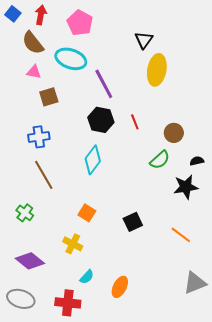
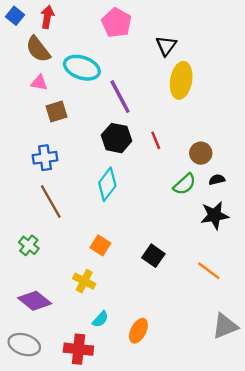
pink pentagon: (80, 23) -> (117, 23), moved
black semicircle: (197, 161) -> (217, 180), moved
black square: (133, 222) -> (153, 256), turned -30

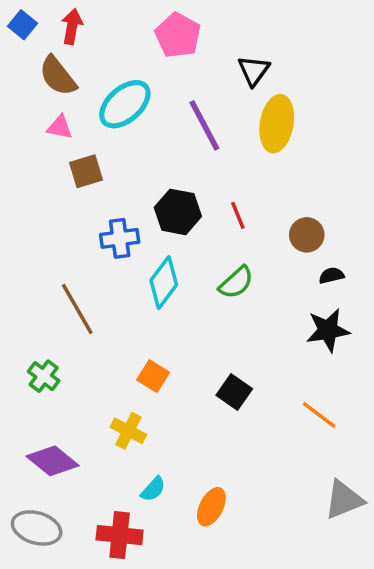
cyan ellipse: (82, 68) -> (125, 104), turned -60
purple line: (120, 97) -> (204, 125), moved
blue cross: (45, 158) -> (120, 238), moved
green semicircle: (185, 184) -> (236, 283), moved

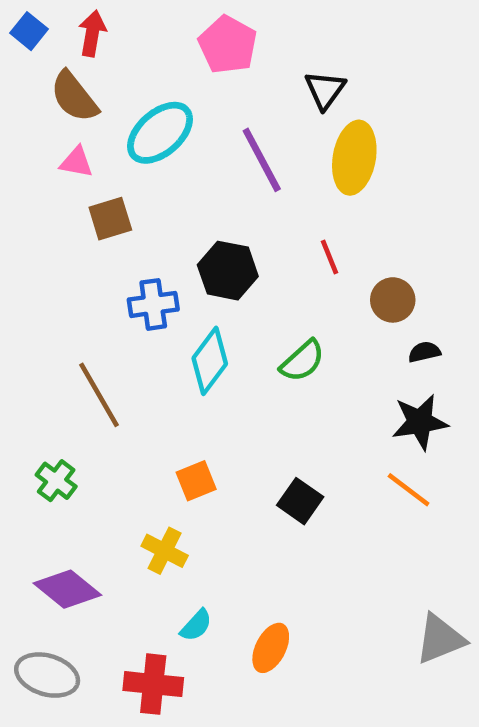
red line: (238, 215) -> (329, 257), moved
orange square: (153, 376) -> (196, 481), turned 36
orange line: (319, 415) -> (409, 490), moved

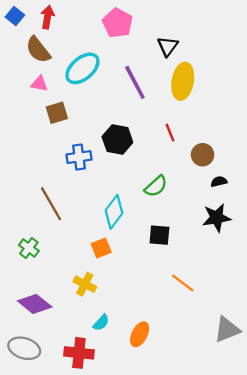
cyan diamond: (210, 361) -> (114, 212), moved
orange line: (409, 490) -> (183, 283), moved
black square: (300, 501) -> (159, 235), moved, turned -30

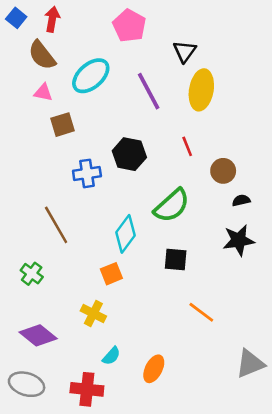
green semicircle: (156, 186) -> (172, 206), size x1.4

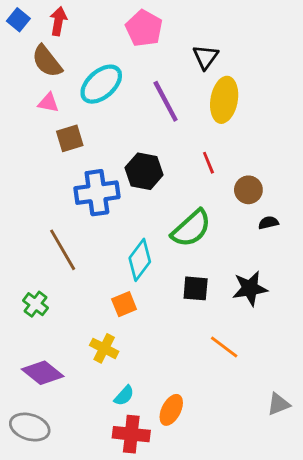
blue cross: (87, 173) -> (97, 193), size x1.4
black star: (239, 240) -> (250, 288), moved
gray triangle: (250, 364) -> (278, 404), size x0.7
red cross: (87, 389) -> (131, 434), moved

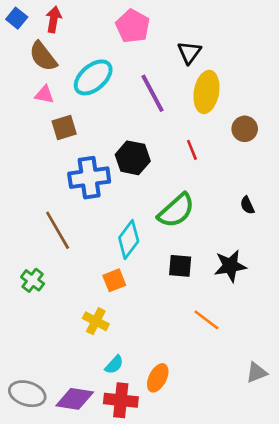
brown circle: (248, 190) -> (245, 129), moved
black semicircle: (268, 223) -> (247, 205), turned -102
purple diamond: (43, 373) -> (75, 399), moved, turned -30

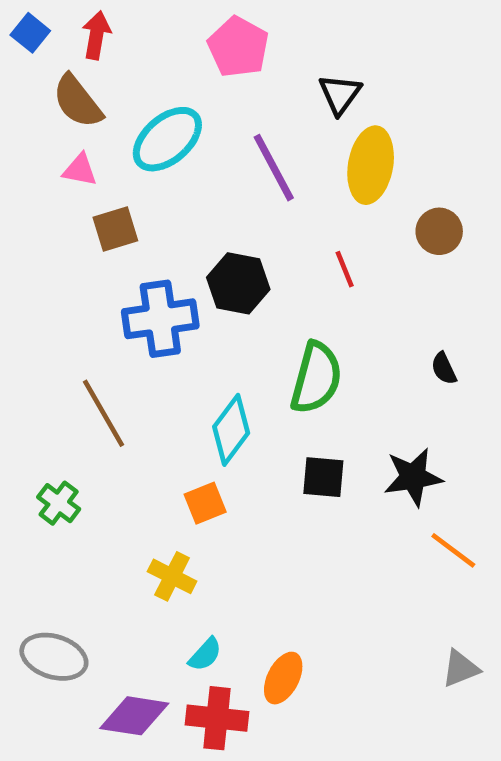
green semicircle: (176, 211) -> (316, 378), turned -33
orange line: (206, 320) -> (453, 550), moved
gray ellipse: (27, 394) -> (54, 657), moved

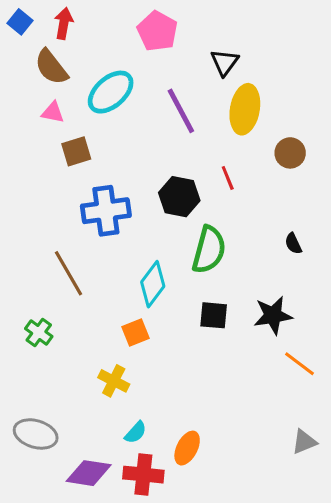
black hexagon: (238, 283) -> (179, 197), moved

